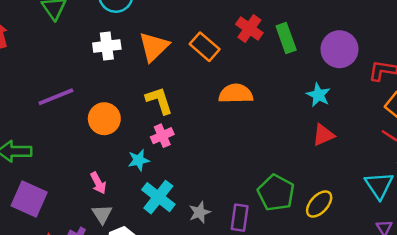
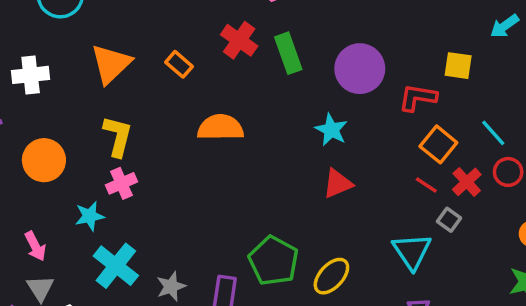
white cross: (107, 46) -> (31, 75), moved
orange rectangle: (205, 47) -> (179, 64), size x0.7
yellow L-shape: (159, 101) -> (118, 136), turned 32

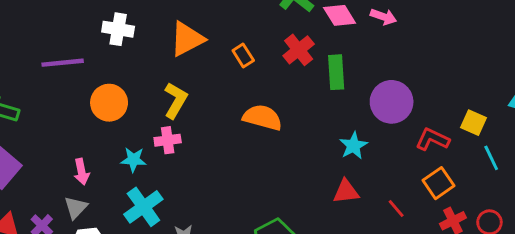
cyan line: (493, 133) -> (491, 158), moved
red line: (426, 185) -> (396, 209), moved

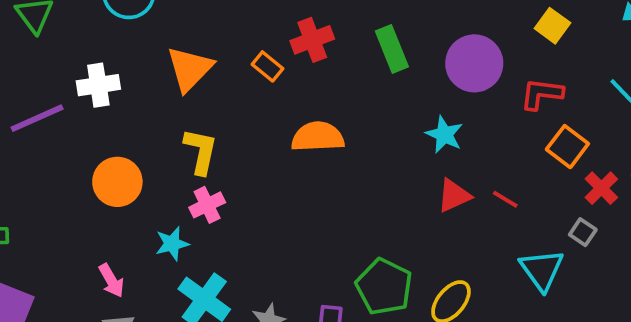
red cross: (299, 50) -> (312, 40), moved, turned 36
purple line: (63, 63) -> (37, 118), moved
yellow square: (473, 123) -> (552, 26), moved, turned 30
red line: (396, 209) -> (505, 199), moved

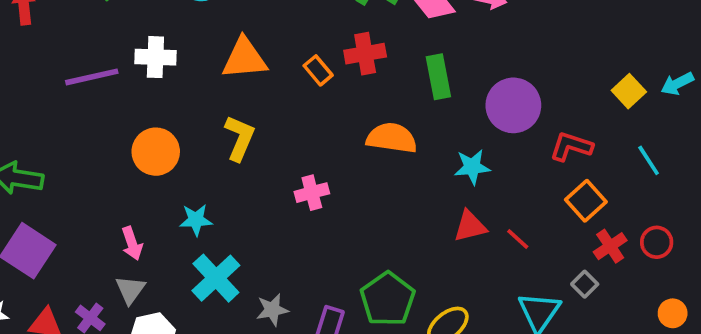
yellow square: (552, 26) -> (629, 91), moved
orange triangle: (190, 69) -> (244, 58), turned 30
cyan star: (444, 135) -> (472, 167), turned 30
orange semicircle: (318, 137) -> (392, 138), moved
pink cross: (207, 205) -> (312, 193), moved

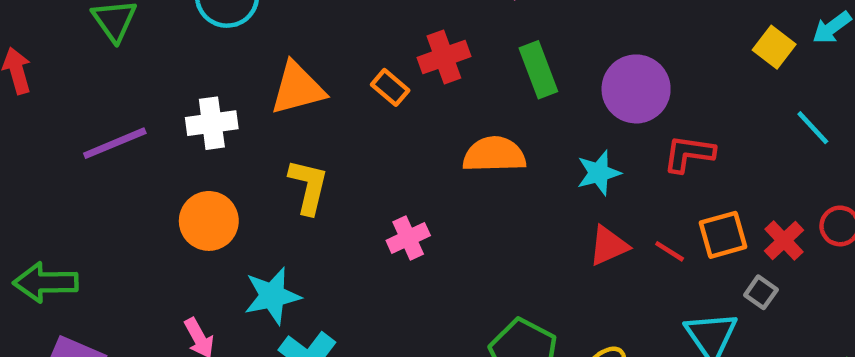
white cross: (155, 57) -> (212, 123), moved
red L-shape: (571, 146) -> (689, 154), moved
orange square: (586, 201) -> (723, 235), moved, turned 36
cyan star: (196, 220) -> (272, 296), size x1.4

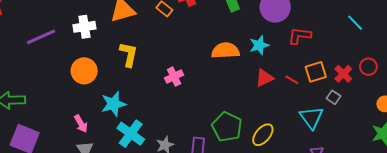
orange semicircle: (494, 155) -> (225, 51), moved

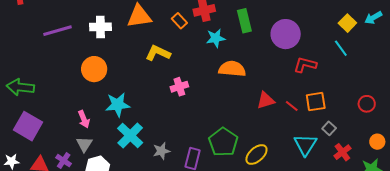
cyan line: (355, 23) -> (341, 48), moved
cyan star: (259, 45) -> (216, 38), moved
yellow L-shape: (129, 54) -> (158, 53), moved, turned -85
red cross: (343, 74) -> (342, 152), moved

